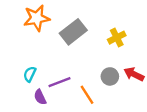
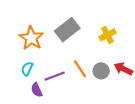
orange star: (37, 18) -> (31, 38), moved, turned -30
orange line: (87, 95) -> (80, 69), moved

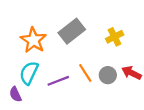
cyan semicircle: (27, 69) -> (29, 73), size x1.5
purple semicircle: (37, 90) -> (15, 94), moved

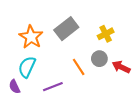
gray circle: (108, 75) -> (99, 59), moved
purple line: (58, 81) -> (53, 87), moved

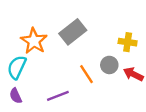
yellow cross: (106, 34) -> (128, 42), moved, turned 35
cyan semicircle: (27, 67) -> (17, 67), moved

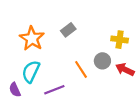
gray rectangle: (73, 32) -> (68, 30), size x0.6
cyan semicircle: (17, 67) -> (31, 72), moved

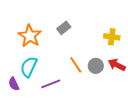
gray circle: (102, 61) -> (96, 66), moved

